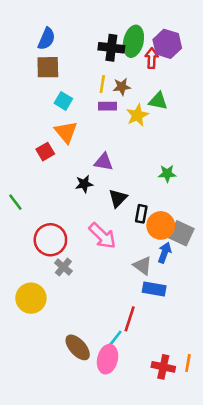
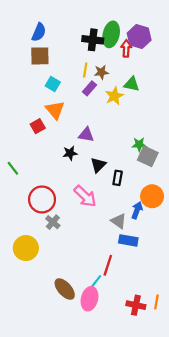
purple rectangle: (108, 106) -> (89, 88), turned -48
orange circle: (161, 225) -> (152, 196), moved
gray square: (181, 233) -> (148, 156), moved

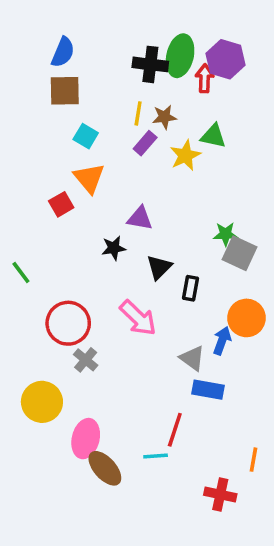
cyan line: (96, 281) -> (156, 456), turned 48
pink ellipse: (89, 299) -> (86, 439), moved
orange line: (156, 302) -> (253, 460), moved

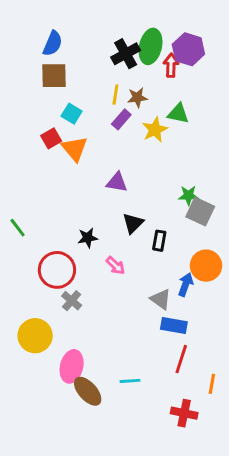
black cross: (150, 64) -> (126, 54), turned -36
red square: (61, 204) -> (51, 138), moved
black star: (114, 248) -> (88, 238), moved
pink arrow: (138, 318) -> (115, 266), size x0.6
red line: (175, 430) -> (181, 359), moved

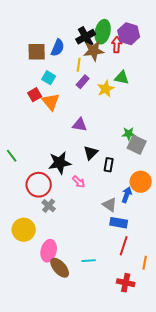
blue semicircle: (53, 43) -> (58, 48), moved
brown star: (137, 98) -> (94, 51), moved, size x1.5
black star: (88, 238) -> (60, 163), size x1.6

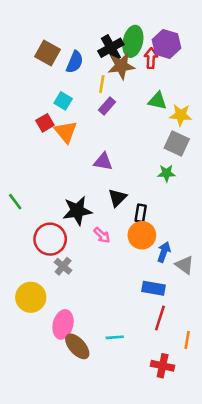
brown square: (37, 52) -> (48, 53), moved, turned 30
yellow star: (106, 89) -> (181, 115), moved, turned 30
gray square: (137, 145) -> (177, 143), moved
orange circle: (141, 182) -> (142, 235), moved
gray triangle: (110, 205) -> (185, 265), moved

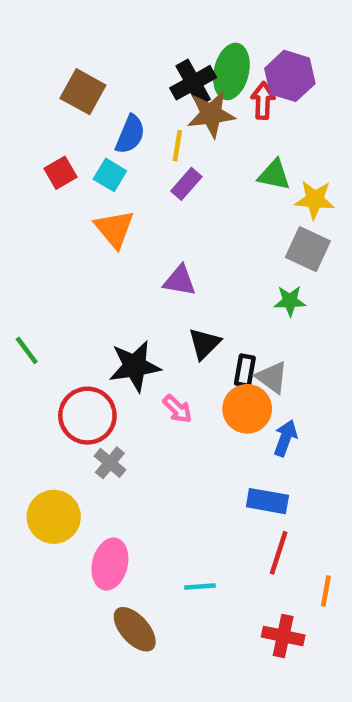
blue semicircle: (75, 62) -> (130, 134), moved
red square: (45, 123) -> (60, 173), moved
gray triangle: (185, 265) -> (272, 377), moved
brown ellipse: (77, 346) -> (135, 629), moved

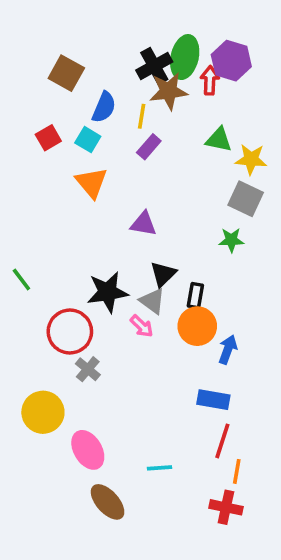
gray triangle: (272, 377) -> (152, 301), moved
pink ellipse: (110, 564) -> (88, 450), turned -45
orange line: (326, 591) -> (237, 471), moved

